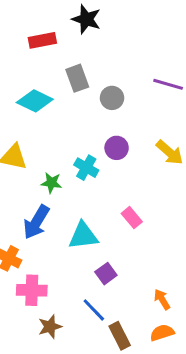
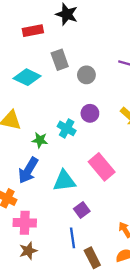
pink rectangle: (132, 218) -> (102, 167), size x1.6
blue line: (94, 310) -> (72, 238), turned 36
brown star: (50, 327) -> (28, 251), moved

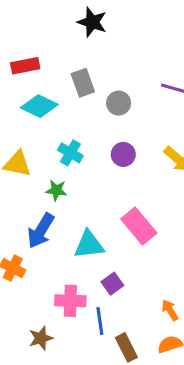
red rectangle: (33, 31) -> (25, 66), moved
cyan cross: (67, 128) -> (70, 153), moved
pink cross: (25, 223) -> (70, 301), moved

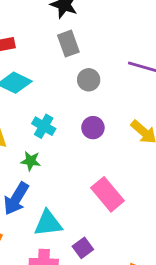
gray rectangle: (83, 83) -> (68, 44), moved
cyan triangle: (89, 245) -> (48, 223), moved

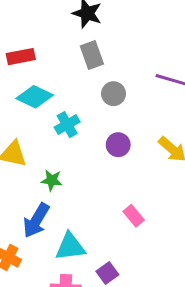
cyan cross: (44, 126) -> (67, 125), moved, turned 30
pink rectangle: (107, 194) -> (134, 216), size x0.6

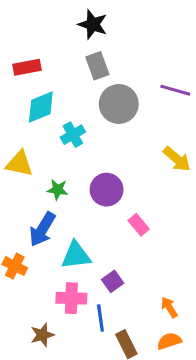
gray circle: (114, 94) -> (119, 104), size x1.6
cyan diamond: (35, 97) -> (41, 107), turned -48
purple circle: (118, 145) -> (107, 190), moved, size x1.4

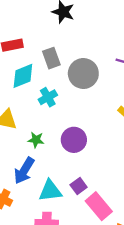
gray rectangle: (97, 66) -> (51, 58), moved
pink rectangle: (139, 225) -> (99, 206), moved, size x1.6
purple square: (113, 281) -> (79, 186), moved

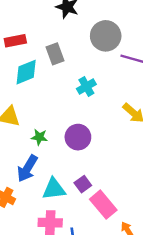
gray circle: (83, 74) -> (106, 36), moved
cyan cross: (48, 97) -> (86, 86), moved

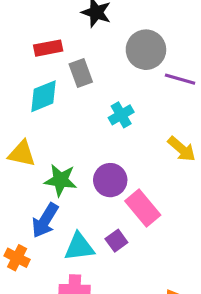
red rectangle: (15, 41) -> (48, 48), moved
green star: (39, 137) -> (61, 180), size x1.5
pink rectangle: (103, 205) -> (143, 208), moved

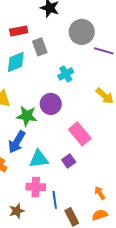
purple circle: (110, 180) -> (51, 104), moved
purple square: (116, 241) -> (69, 161), moved

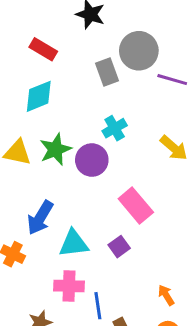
red rectangle: (19, 31) -> (43, 49), turned 42
gray rectangle: (40, 47) -> (107, 72), moved
cyan cross: (66, 74) -> (115, 128), moved
green star: (27, 116) -> (55, 149), moved, turned -30

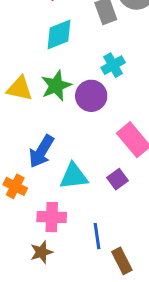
cyan diamond: (39, 96) -> (59, 34), moved
pink cross: (69, 286) -> (52, 217), moved

